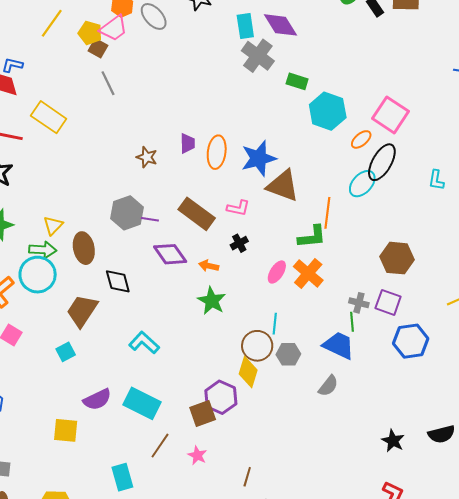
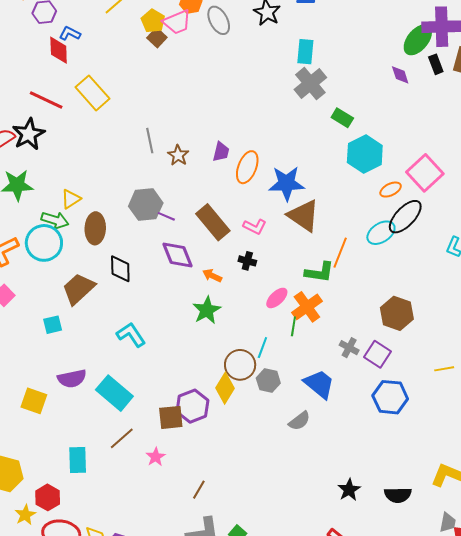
purple diamond: (280, 25) -> (400, 75), moved, size x0.6
gray line: (108, 83) -> (150, 141), moved
black cross: (239, 243) -> (247, 261), turned 30
green line: (352, 322) -> (293, 326), moved

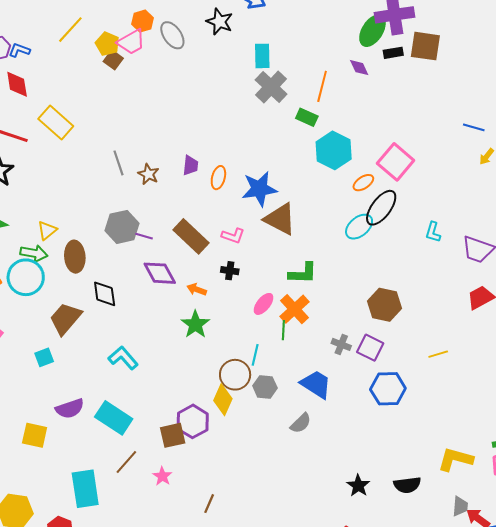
blue L-shape: (70, 34) -> (19, 50), moved
black rectangle: (436, 64) -> (393, 53), turned -72
orange ellipse: (247, 167) -> (218, 178), size x0.7
orange line: (340, 253) -> (322, 86), moved
cyan rectangle: (78, 460) -> (85, 489), size x1.4

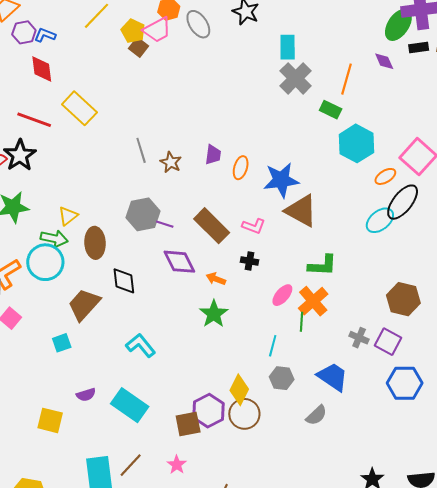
brown circle: (235, 375) -> (244, 414), moved
purple semicircle: (70, 409) -> (86, 395), size x0.7
brown line: (126, 462) -> (131, 465), moved

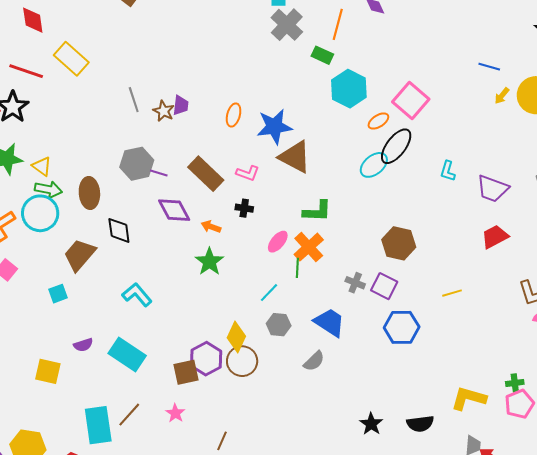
purple trapezoid: (213, 155) -> (181, 105), moved
yellow triangle: (68, 216) -> (42, 166), moved, turned -45
cyan line: (273, 346) -> (269, 293), turned 30

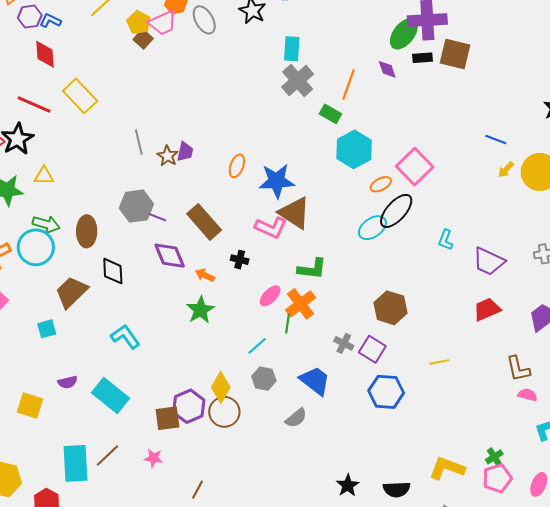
yellow triangle: (42, 166) -> (44, 176), moved, turned -40
pink L-shape: (248, 173) -> (271, 228), moved, size x1.4
green cross: (515, 383) -> (494, 457), turned -30
pink star: (175, 413) -> (153, 458), turned -30

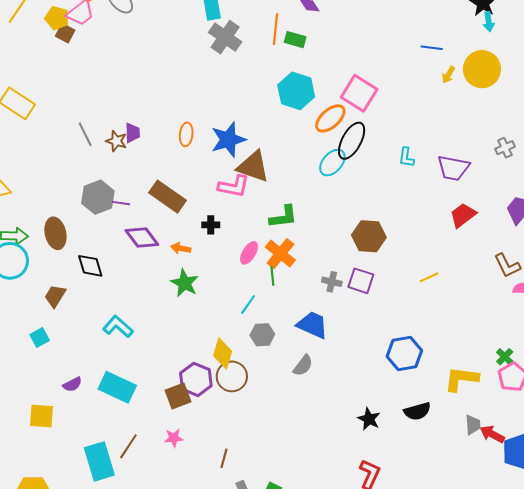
green rectangle: (330, 114) -> (295, 40), moved
orange ellipse: (381, 184) -> (330, 118), size x1.5
brown trapezoid: (72, 292) -> (55, 296), size x0.7
blue hexagon: (386, 392) -> (404, 353), moved

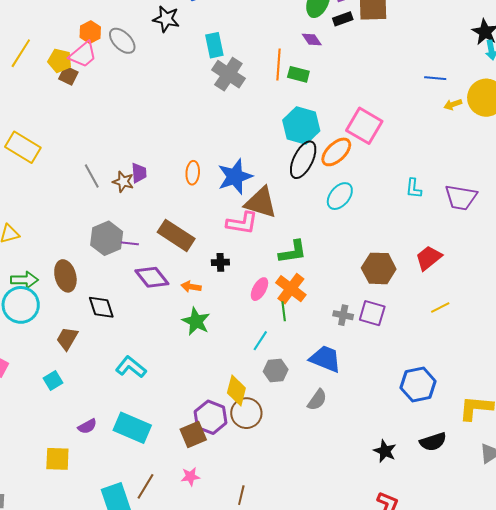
yellow arrow: (448, 75) -> (453, 104), turned 42
black ellipse: (352, 141) -> (303, 160), moved
red trapezoid: (463, 215) -> (429, 258), moved

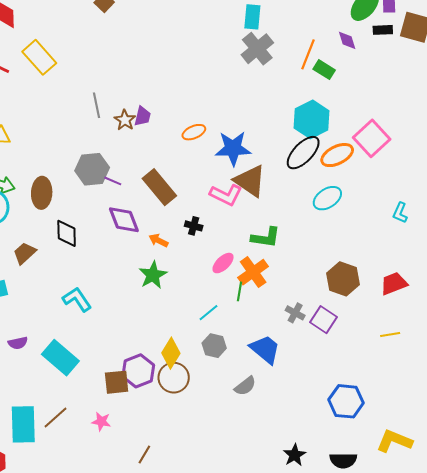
orange ellipse: (193, 173) -> (194, 132), turned 45

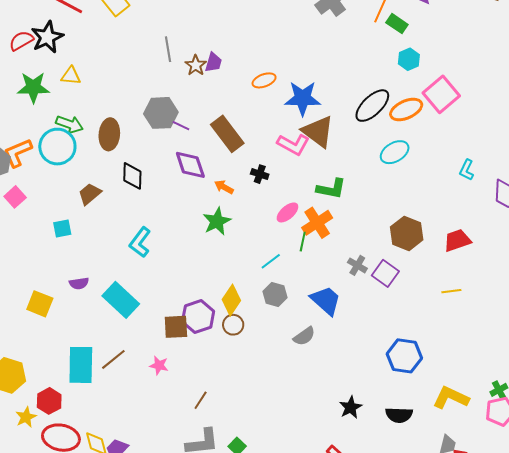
cyan hexagon: (312, 119) -> (409, 59), moved, size x0.6
cyan L-shape: (77, 299) -> (140, 242), turned -112
brown circle: (174, 378) -> (233, 325), size x0.7

